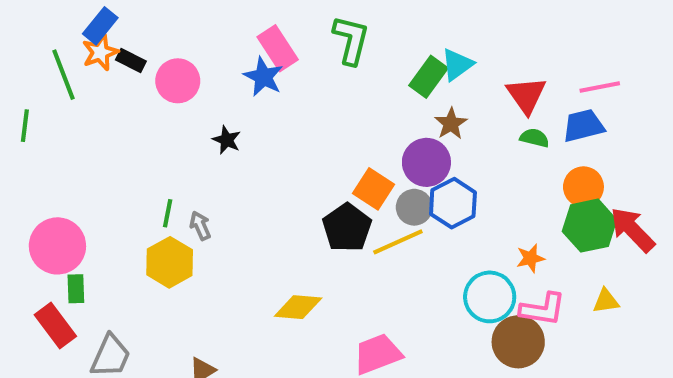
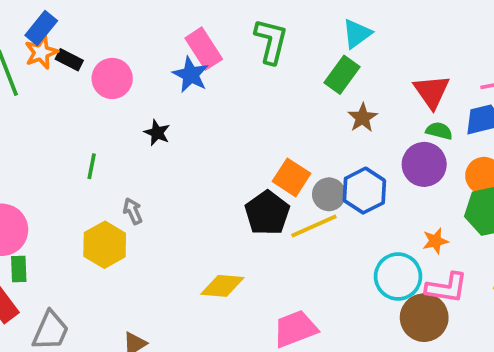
cyan triangle: (457, 65) -> (357, 34), moved
purple circle: (426, 162) -> (424, 164), moved
green line: (168, 213) -> (92, 166), moved

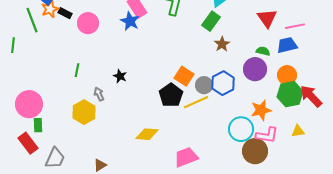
red triangle: (432, 92) -> (267, 18), moved
black star: (157, 133) -> (120, 76), moved
orange star: (435, 241) -> (261, 110), size x1.5

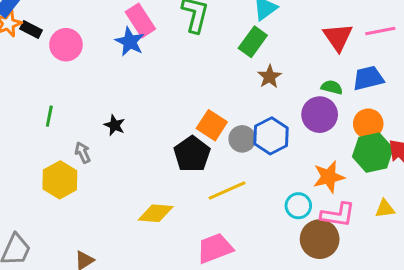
pink line: (295, 26) -> (380, 31), moved
yellow line: (196, 102) -> (227, 191), moved
cyan circle: (241, 129) -> (298, 206), size x0.7

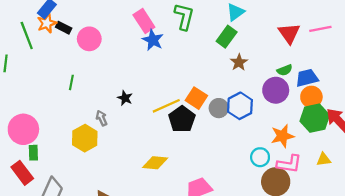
blue star: (130, 42) -> (153, 40), moved
blue trapezoid: (368, 78) -> (307, 78), moved
green semicircle: (332, 87) -> (285, 70), turned 144
green line: (49, 116) -> (71, 82), moved
yellow line: (227, 191) -> (166, 106), moved

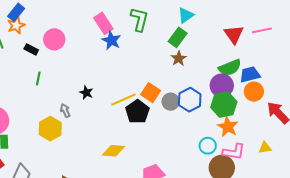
black rectangle: (64, 28) -> (31, 49), moved
brown star: (239, 62) -> (179, 58), moved
green semicircle: (285, 70) -> (230, 67), size x1.6
green hexagon: (315, 118) -> (224, 105), moved
orange star: (282, 136) -> (228, 127), turned -30

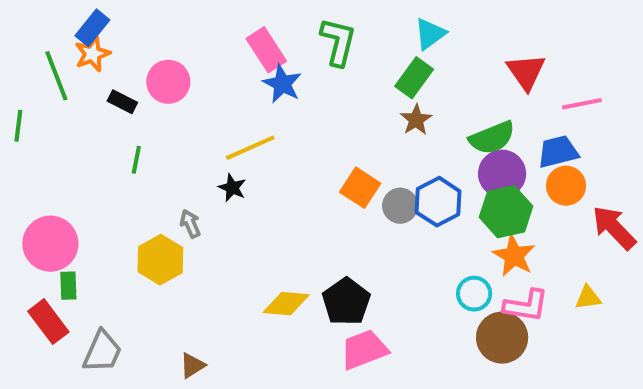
pink line: (262, 30) -> (582, 104), moved
green semicircle: (230, 67) -> (492, 138), moved
yellow line: (123, 100) -> (250, 148), moved
black pentagon: (138, 112) -> (346, 302), moved

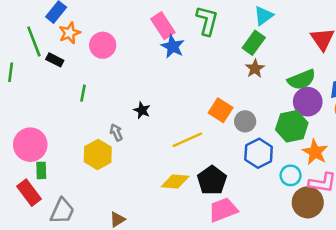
orange star: (92, 54) -> (70, 33), moved
black rectangle: (122, 102) -> (55, 60), moved
yellow line: (250, 148) -> (187, 140), moved
blue hexagon: (438, 202) -> (259, 153), moved
green hexagon: (506, 212) -> (292, 126), moved

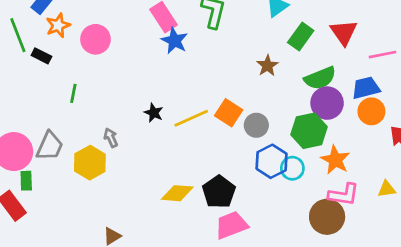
green rectangle: (254, 43) -> (301, 36), moved
black star: (142, 110) -> (154, 113), moved
yellow line: (187, 140) -> (191, 118), moved
cyan circle: (291, 175) -> (292, 168), moved
gray trapezoid: (62, 211) -> (50, 146), moved

